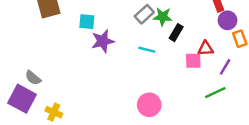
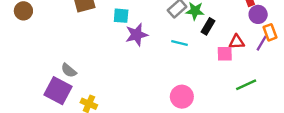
purple line: (225, 67) -> (262, 43), moved

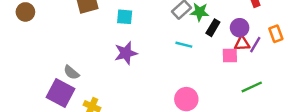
purple circle: (258, 14) -> (240, 28), moved
purple star: (137, 35) -> (126, 53), moved
purple line: (262, 43) -> (255, 45), moved

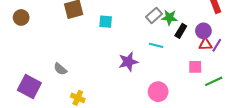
purple star: (126, 53) -> (128, 62), moved
pink square: (230, 56) -> (195, 67), moved
purple square: (60, 93) -> (29, 86), moved

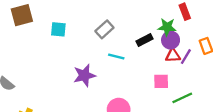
gray rectangle: (154, 15) -> (104, 29), moved
green star: (169, 17) -> (167, 27), moved
black rectangle: (181, 31) -> (145, 40), turned 32

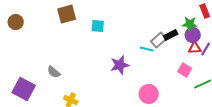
gray rectangle: (104, 29) -> (159, 40), moved
pink square: (161, 81) -> (185, 70), turned 32

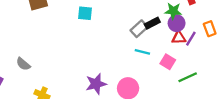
cyan square: (98, 26) -> (85, 13), moved
cyan line: (147, 49) -> (142, 52), moved
purple star: (120, 65) -> (96, 84), moved

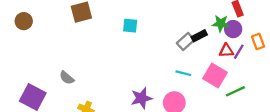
purple circle: (177, 23) -> (233, 29), moved
cyan line: (142, 52) -> (183, 73), moved
pink square: (168, 62) -> (215, 75), size x1.5

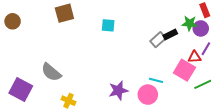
red triangle: (226, 51) -> (195, 57), moved
cyan line: (183, 73) -> (156, 80), moved
gray semicircle: (67, 78) -> (51, 72), size x1.5

